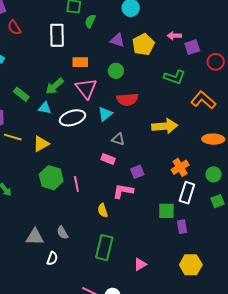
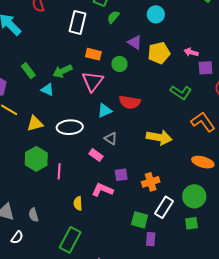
green circle: (116, 71) -> (119, 64), moved
white ellipse: (72, 118) -> (70, 127), moved
orange cross: (180, 167) -> (151, 182), moved
green circle: (214, 174) -> (194, 196), size x1.5

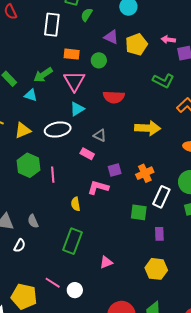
cyan triangle: (105, 111) -> (77, 109), moved
purple rectangle: (151, 239) -> (159, 234), moved

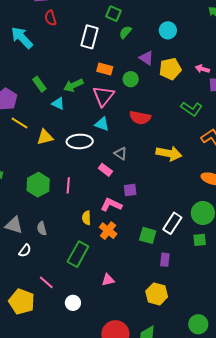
cyan triangle: (77, 109) -> (102, 124), turned 42
green hexagon: (29, 165) -> (38, 185), moved
orange cross: (145, 173) -> (108, 231), moved, turned -36
pink line: (53, 283) -> (46, 282), moved

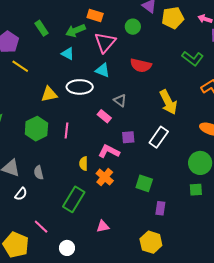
orange rectangle: (105, 69) -> (95, 15), moved
cyan triangle: (58, 104) -> (68, 54), moved
yellow triangle: (45, 137) -> (49, 94), moved
yellow arrow: (169, 153) -> (168, 102), turned 50
white rectangle: (172, 223) -> (159, 137), moved

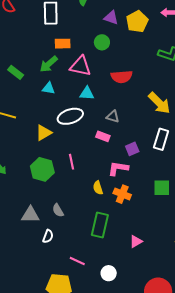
pink triangle: (105, 42) -> (80, 66), turned -40

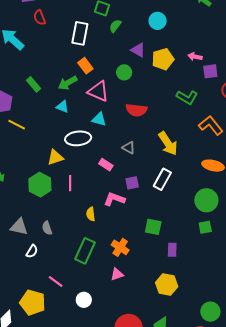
orange rectangle: (63, 44) -> (85, 66), turned 42
gray triangle: (113, 117) -> (129, 148), moved
yellow triangle: (44, 133) -> (55, 157), moved
orange cross: (122, 194) -> (120, 247), moved

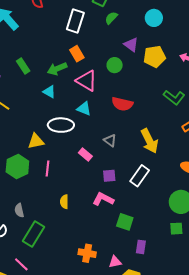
pink L-shape: (114, 199) -> (103, 199), moved
orange cross: (120, 247) -> (87, 253), moved, turned -30
green rectangle: (85, 251) -> (34, 234), moved
pink triangle: (117, 274) -> (115, 262), moved

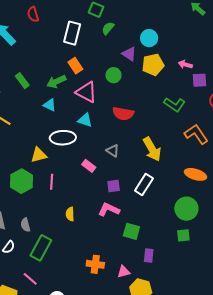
cyan circle: (154, 18) -> (149, 38), moved

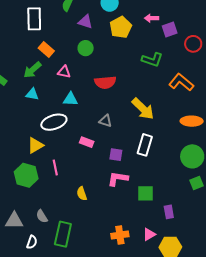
purple triangle: (129, 54) -> (85, 22), moved
pink triangle: (86, 92) -> (64, 72), size x0.6
purple square: (114, 186) -> (116, 155), turned 32

